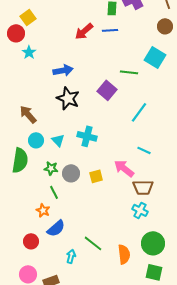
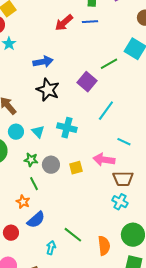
green line: (129, 72) -> (109, 64), turned -36
cyan line: (139, 112) -> (106, 111), moved
pink arrow: (124, 168) -> (104, 160), turned -30

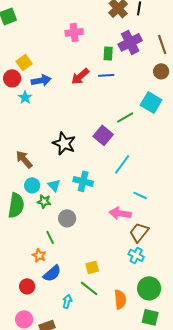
blue arrow: (43, 62) -> (41, 80), moved
green star: (31, 160) -> (44, 201), moved
yellow square: (76, 168) -> (92, 267), moved
brown trapezoid: (123, 179) -> (139, 232), turned 130

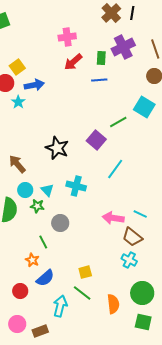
red arrow: (80, 76) -> (73, 62), moved
cyan line: (140, 195) -> (140, 214), moved
brown trapezoid: (139, 232) -> (132, 237), turned -90
cyan arrow: (67, 301) -> (60, 306), size x1.5

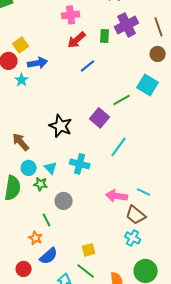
blue line: (99, 80) -> (88, 66), moved, turned -35

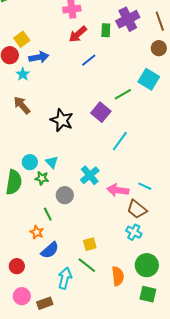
brown arrow: (21, 142) -> (22, 105), moved
cyan cross: (80, 164) -> (90, 175), moved, turned 36
red circle: (24, 269) -> (17, 266), moved

